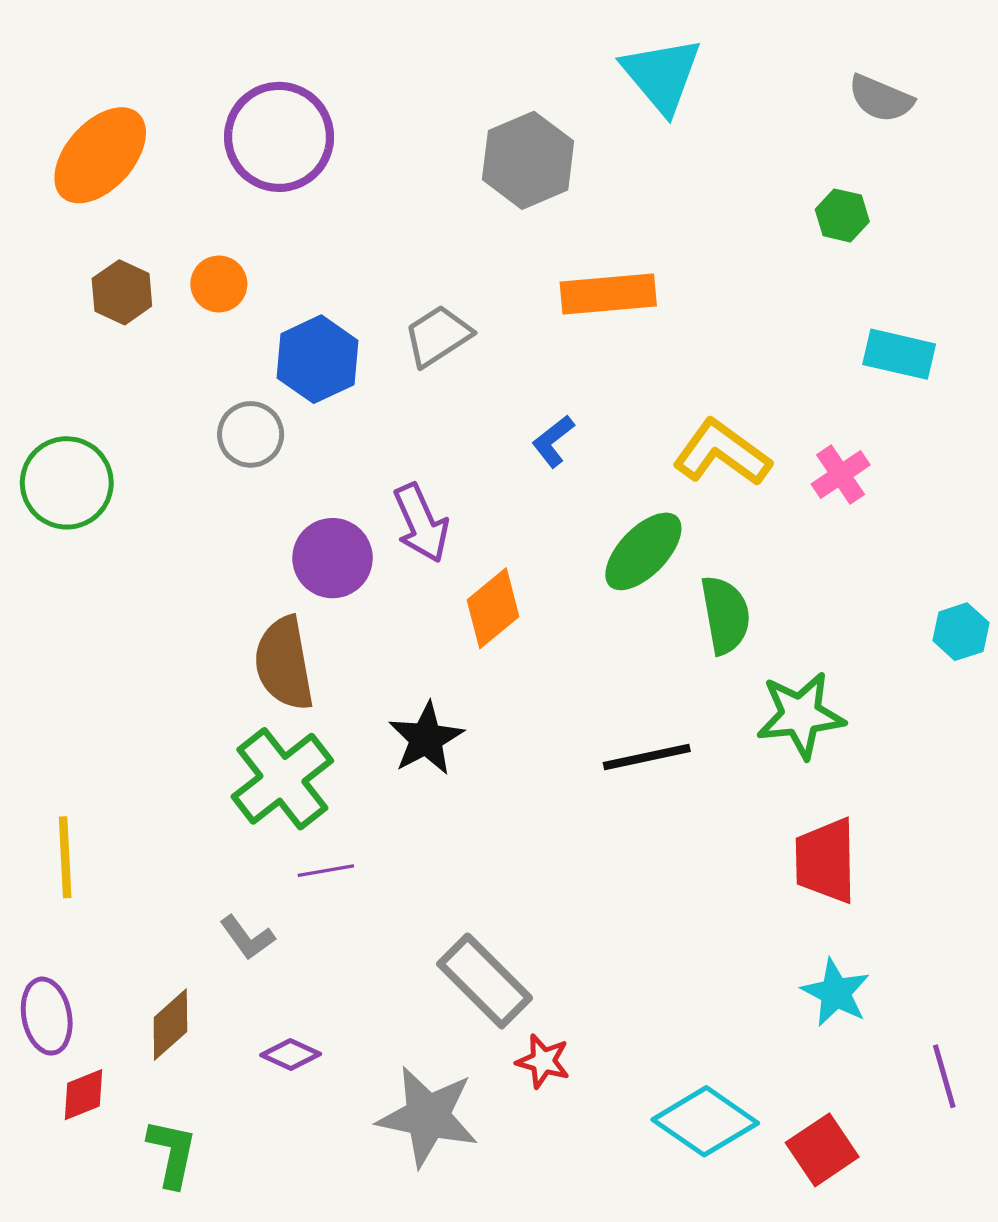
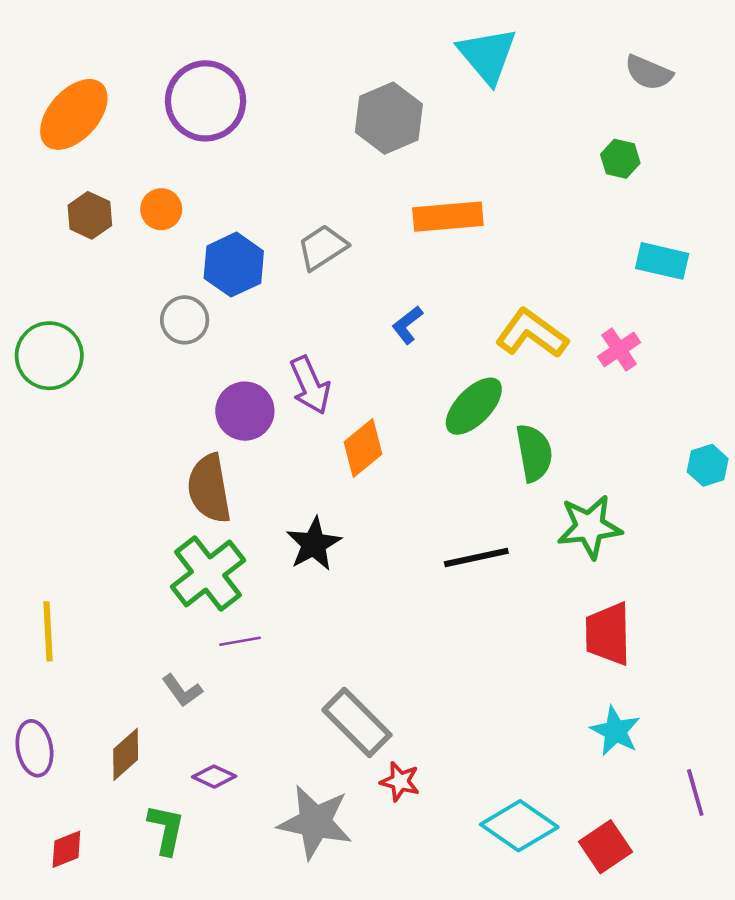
red diamond: (83, 1095) -> (66, 849), moved
green L-shape: (172, 1153) -> (166, 829), moved

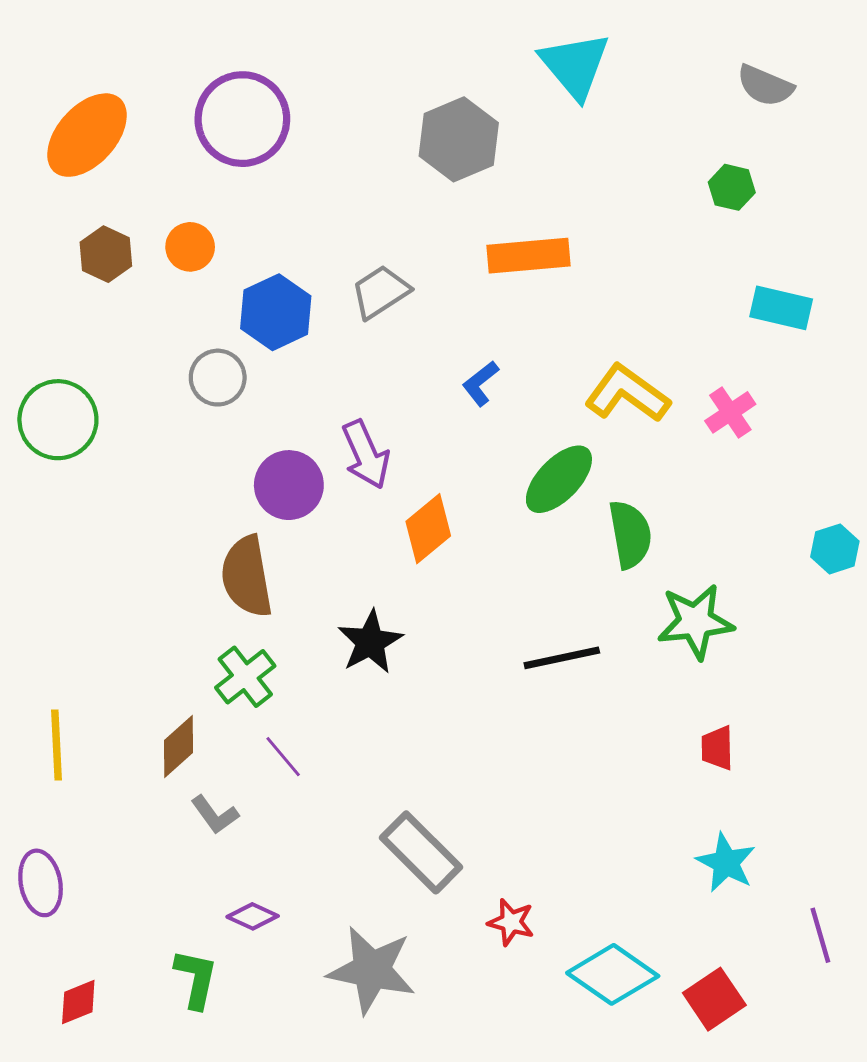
green cross: (208, 574) -> (245, 677), size x0.7
red trapezoid: (608, 634) -> (717, 748), size x0.6
purple line: (240, 641) -> (283, 757), turned 60
brown diamond: (126, 754) -> (178, 746), moved
red star: (400, 781) -> (511, 922), moved

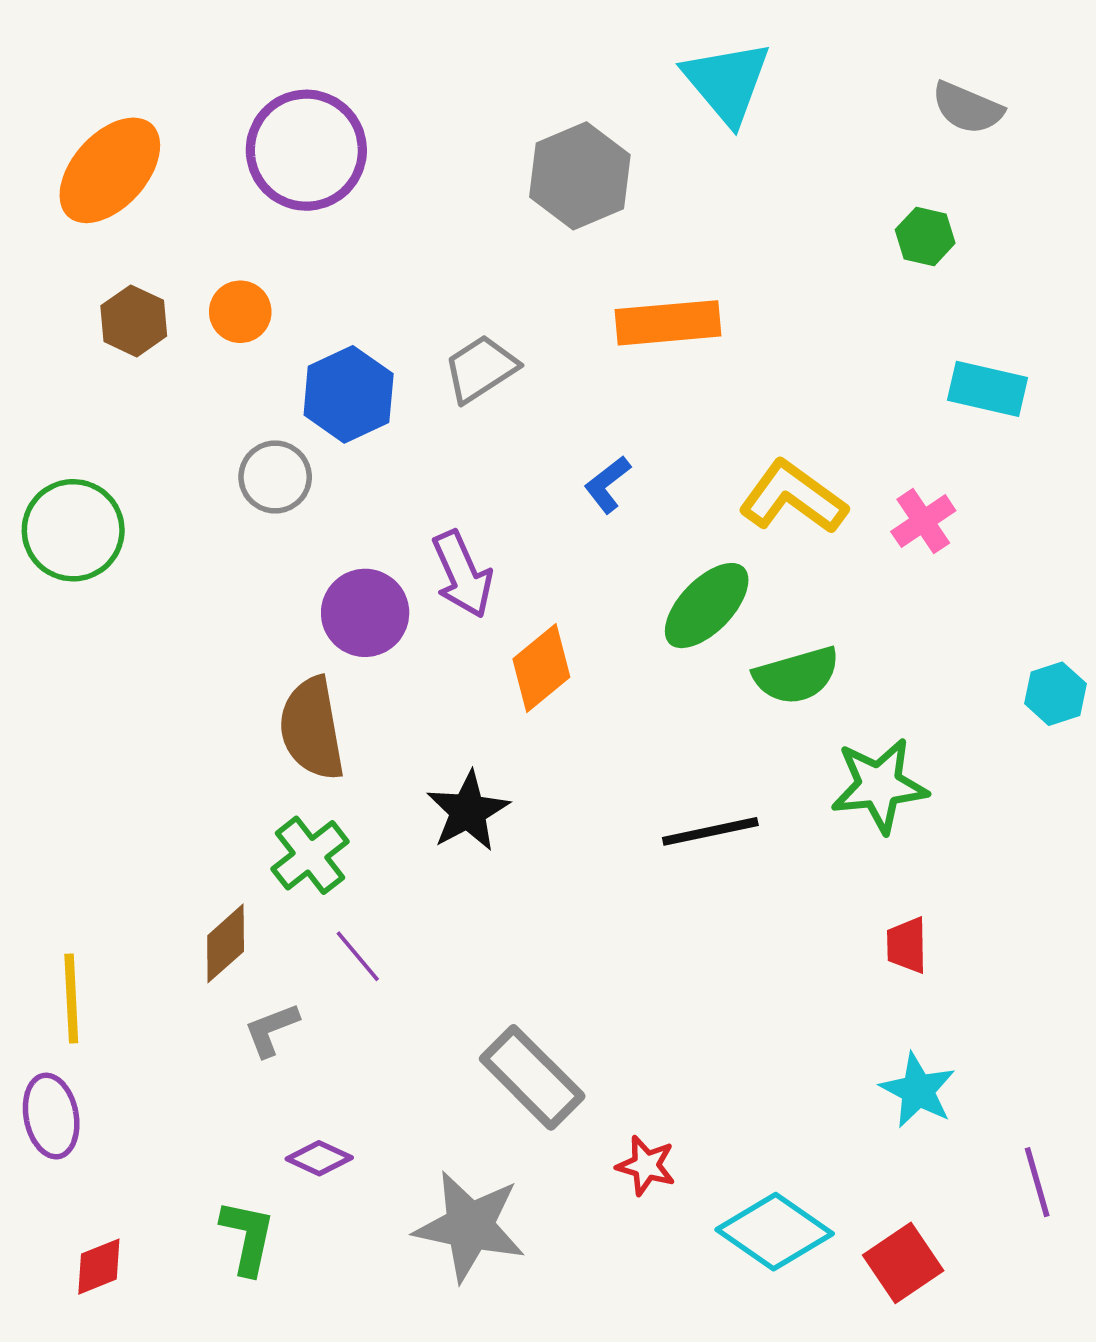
green semicircle: (630, 534) -> (797, 675), turned 84
yellow line: (56, 745) -> (71, 998), moved
gray L-shape: (215, 815) -> (271, 1030), turned 105

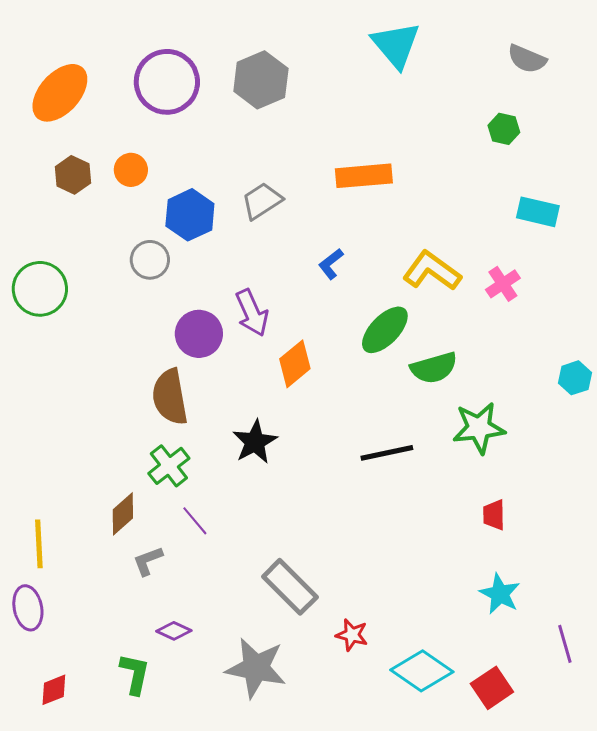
gray hexagon: (580, 176) -> (261, 80), moved

